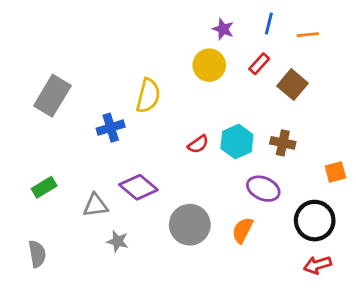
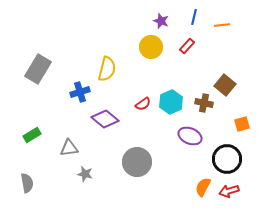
brown square: (292, 85) -> (225, 85), moved
purple diamond: (138, 187) -> (105, 119), moved
orange semicircle: (243, 230) -> (203, 187), moved

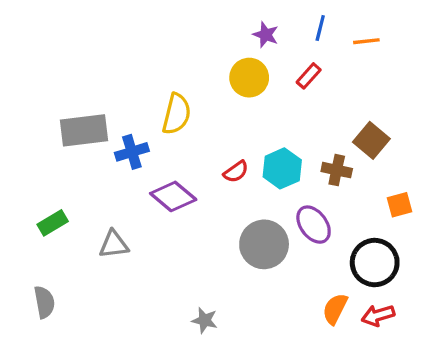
gray rectangle: (38, 69) -> (84, 130), moved, turned 52
purple ellipse: (190, 136) -> (314, 225), turned 30
gray circle: (137, 162) -> (264, 244), moved
gray star: (85, 174) -> (205, 320), moved

